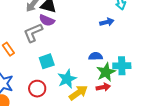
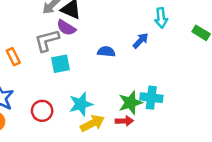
blue arrow: (107, 22) -> (141, 41), turned -40
blue semicircle: (96, 56) -> (106, 52), moved
cyan square: (47, 61) -> (60, 64), moved

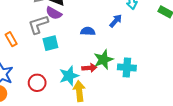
green star: (130, 103) -> (103, 60), moved
red arrow: (124, 121) -> (89, 68), moved
yellow arrow: (92, 123) -> (79, 91), turned -66

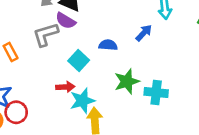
cyan square: (50, 43) -> (79, 61), moved, turned -35
red arrow: (89, 68) -> (65, 87), moved
red circle: (37, 83) -> (16, 112), moved

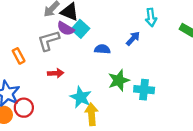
cyan square: (79, 61) -> (80, 29), moved
red arrow: (65, 87) -> (56, 73), moved
cyan star: (82, 101) -> (81, 97), turned -30

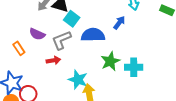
purple semicircle: (66, 29) -> (37, 34), moved
gray L-shape: (49, 41) -> (62, 40), moved
blue semicircle: (102, 49) -> (93, 35), size x1.6

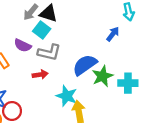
cyan square: (72, 19) -> (42, 30), moved
blue semicircle: (93, 35) -> (85, 65), moved, turned -35
gray L-shape: (62, 40) -> (49, 52), turned -145

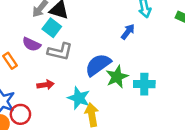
red arrow: (40, 75) -> (46, 85), moved

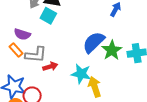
purple semicircle: (32, 44) -> (22, 34), moved
gray L-shape: (60, 52) -> (36, 55), moved

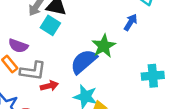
blue semicircle: (94, 42) -> (84, 62), moved
green star: (112, 50) -> (104, 46), moved

